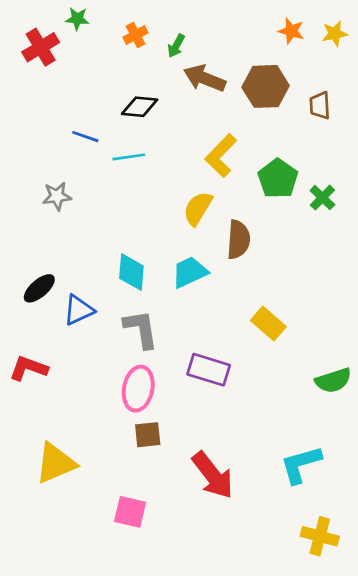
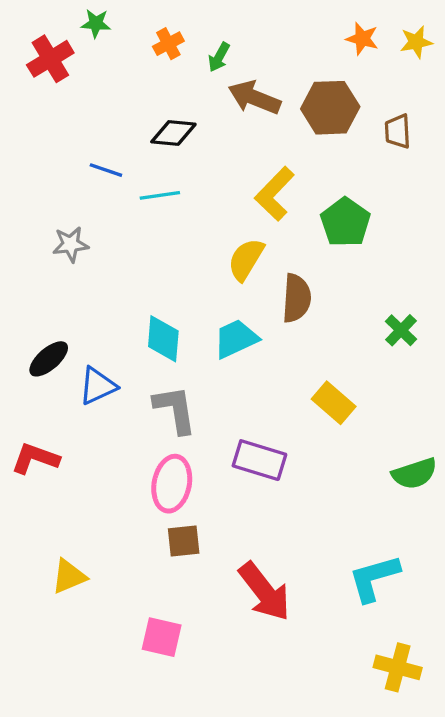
green cross: (322, 198) -> (401, 330), moved
yellow triangle: (56, 463) -> (69, 576), size x0.7

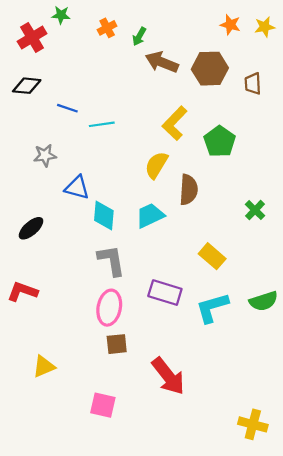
black diamond: (173, 133) -> (27, 86), moved
blue triangle: (98, 386) -> (77, 188), moved, turned 40
cyan L-shape: (374, 578) -> (212, 308), moved

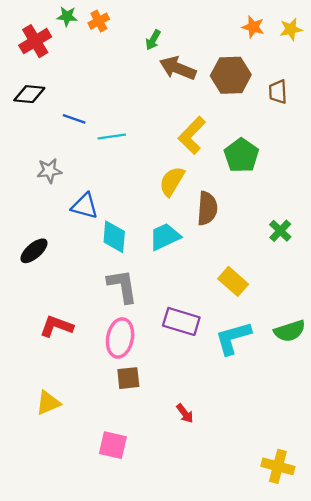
orange cross: (107, 28) -> (99, 21), moved
red L-shape: (22, 291) -> (56, 326), moved
red arrow: (168, 376) -> (185, 413), size x0.5

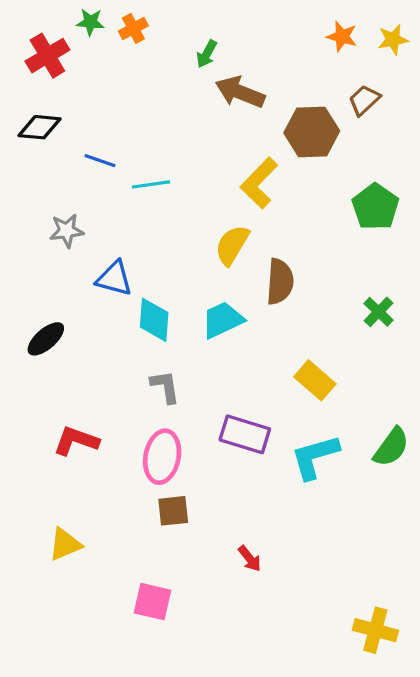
brown hexagon: (231, 75) -> (312, 132), moved
brown trapezoid: (278, 92) -> (364, 100), moved, turned 50
green pentagon: (241, 155) -> (375, 207), moved
gray L-shape: (122, 286) -> (165, 387), size x0.7
green semicircle: (290, 331) -> (391, 447), turned -36

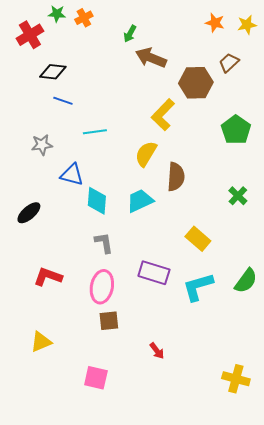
black diamond: (39, 127) -> (53, 72), moved
cyan line: (151, 184) -> (95, 132), moved
yellow cross: (375, 630) -> (236, 379), moved

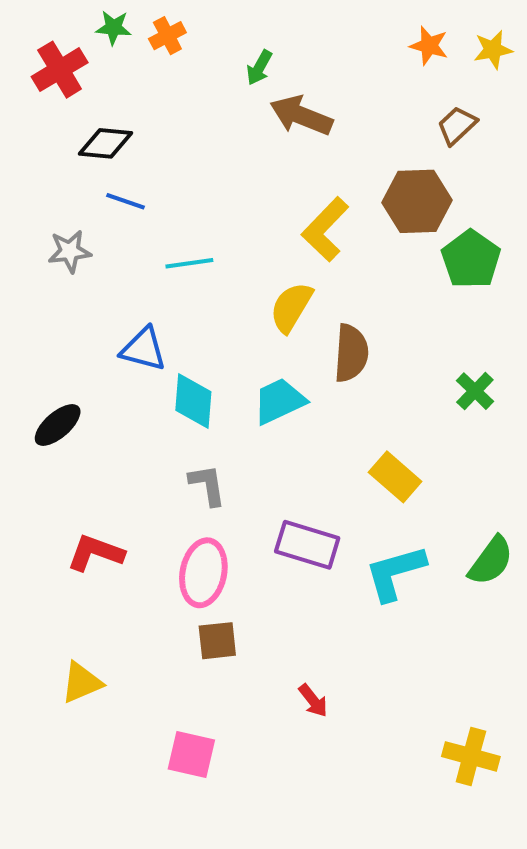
brown hexagon: (196, 83) -> (417, 201), moved
gray star: (42, 145) -> (70, 251), moved

